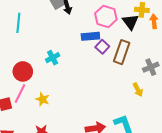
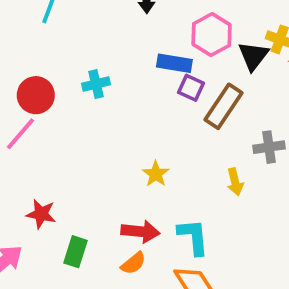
purple square: (102, 47) -> (191, 88), turned -32
yellow star: (43, 99) -> (156, 174), moved

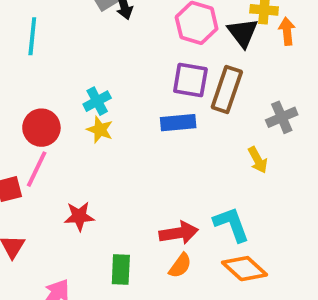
blue rectangle: (174, 63) -> (178, 123), moved
purple square: (191, 88) -> (190, 80), size x1.4
yellow star: (156, 174) -> (100, 130), moved
red star: (41, 214) -> (79, 216), moved

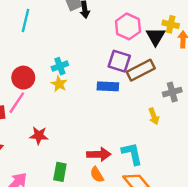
brown rectangle: (227, 90) -> (141, 70), turned 36
orange semicircle: (180, 266) -> (97, 175), turned 105

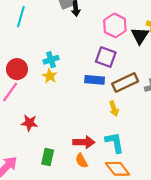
brown rectangle: (141, 70) -> (125, 82), moved
yellow arrow: (154, 116) -> (114, 109), moved

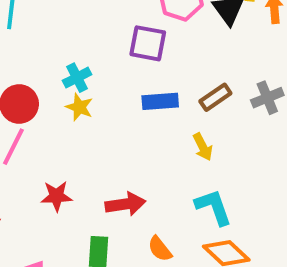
purple square: (106, 57) -> (148, 43), moved
brown rectangle: (125, 82) -> (215, 97), size x0.7
red arrow: (84, 142) -> (125, 204), moved

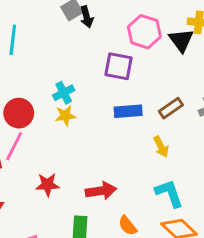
yellow star: (79, 107) -> (65, 116), turned -30

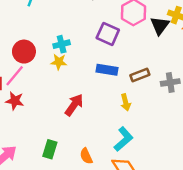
red star: (48, 185) -> (15, 101), moved
red arrow: (101, 191) -> (74, 105), moved, turned -60
cyan L-shape: (169, 193) -> (123, 139), turned 55

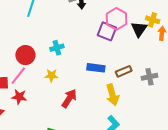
purple square: (108, 34) -> (107, 31), moved
yellow star: (59, 62) -> (51, 75), moved
yellow arrow: (126, 102) -> (112, 95), size x1.5

